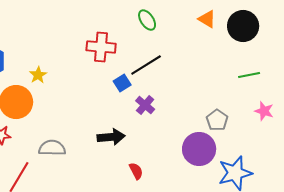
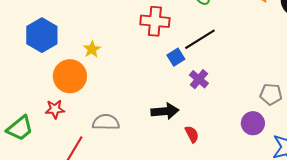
gray pentagon: (217, 120) -> (271, 94), turned -30
purple circle: (199, 149) -> (253, 123), size x0.7
red semicircle: (136, 171) -> (192, 134), moved

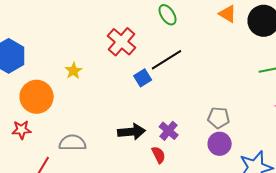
red cross: (155, 21) -> (122, 42), turned 36
yellow star: (92, 49) -> (74, 71), moved
purple cross: (199, 79) -> (169, 131), moved
gray pentagon: (271, 94) -> (219, 118), moved

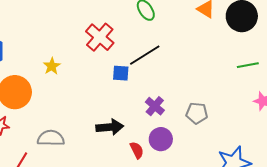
blue square: (143, 78) -> (121, 73), turned 36
purple cross: (169, 131) -> (155, 106), moved
purple circle: (220, 144) -> (161, 139), moved

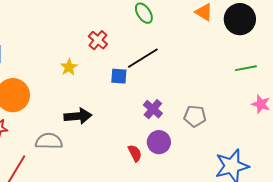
red cross: (100, 37) -> (98, 40), size x0.7
yellow star: (52, 66) -> (69, 67), moved
black arrow: (110, 127) -> (78, 116), moved

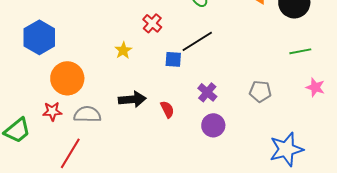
gray pentagon: (195, 116) -> (260, 91), moved
gray semicircle: (49, 141) -> (87, 114), moved
red semicircle: (135, 153) -> (167, 109), moved

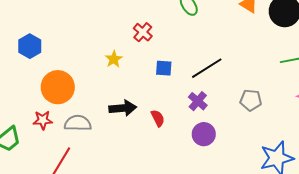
blue hexagon: (39, 37) -> (30, 46), size x0.7
black line: (197, 41) -> (207, 68), moved

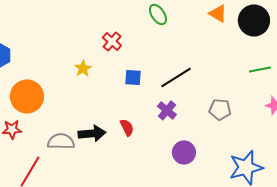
black arrow: (123, 108) -> (92, 133), moved
gray semicircle: (78, 123) -> (61, 141), moved
purple circle: (204, 134) -> (184, 152), moved

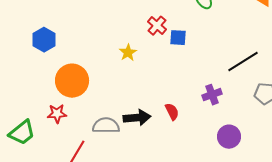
blue square: (133, 77) -> (178, 38), moved
black line: (176, 77) -> (243, 62), moved
purple cross: (167, 110) -> (212, 95), turned 30

